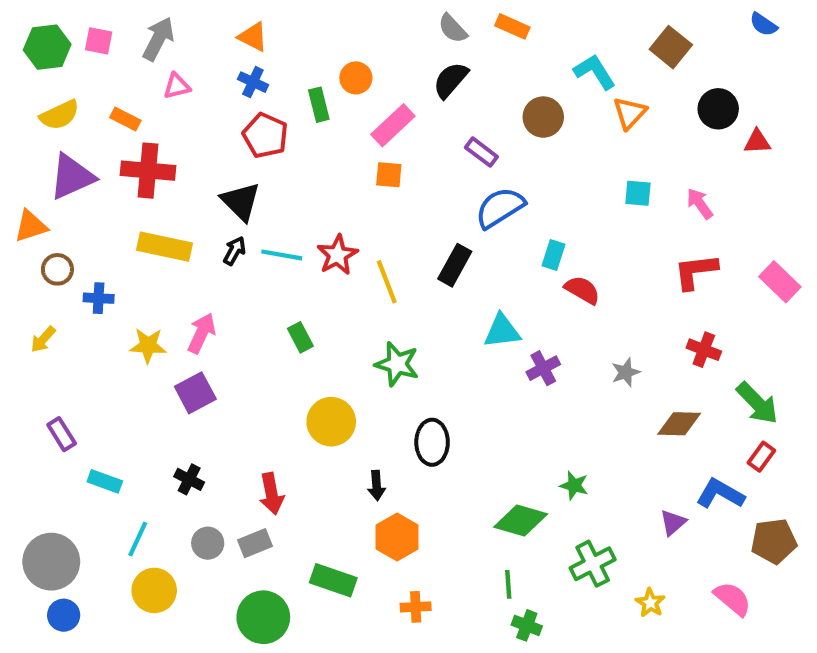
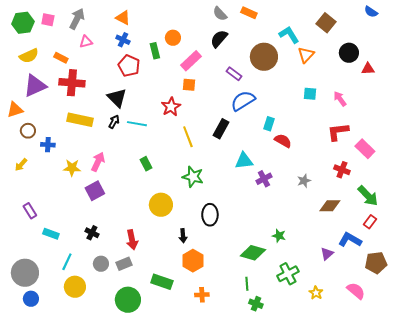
brown circle: (543, 117) -> (264, 57), size x1.4
red star: (337, 255) -> (171, 107), moved
pink rectangle: (780, 282) -> (365, 149), moved

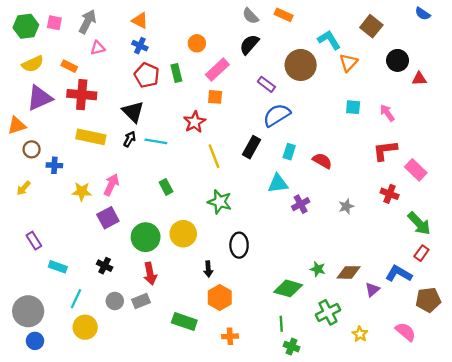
green rectangle: (155, 51) -> (176, 73), moved
cyan rectangle: (269, 124) -> (289, 152), moved
brown diamond: (330, 206) -> (349, 272), moved
green circle: (128, 300) -> (146, 237), moved

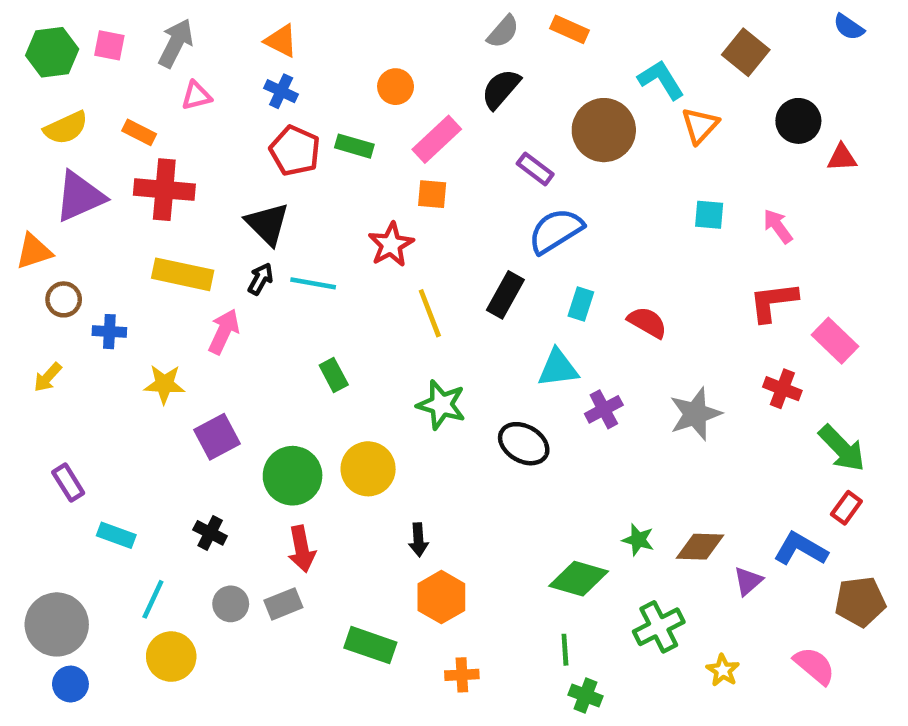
gray semicircle: (250, 16) -> (503, 32), turned -96
green rectangle: (176, 73) -> (354, 146), turned -60
pink arrow: (111, 185) -> (224, 332), moved
gray star: (346, 206) -> (695, 414), size x1.6
black ellipse: (239, 245) -> (524, 444), moved, turned -60

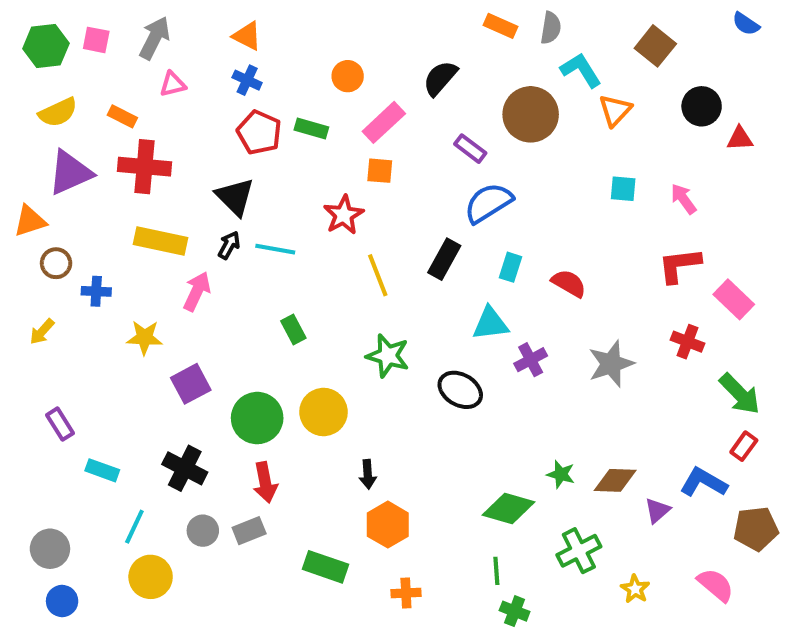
gray semicircle: (503, 32) -> (551, 28), moved, turned -32
black cross: (210, 533) -> (185, 468), size x1.5
gray circle: (57, 624) -> (50, 549), size x0.7

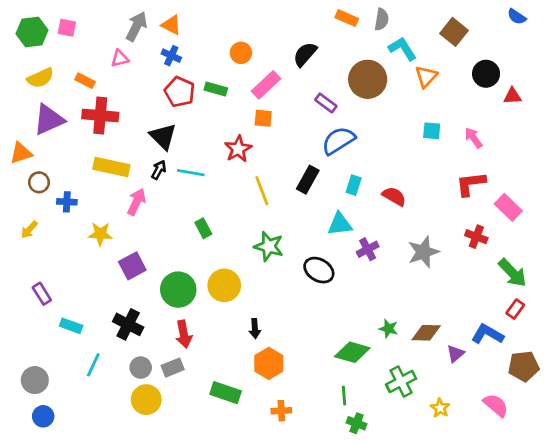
gray arrow: (155, 38) -> (136, 26), moved
yellow circle: (151, 577) -> (146, 400), moved

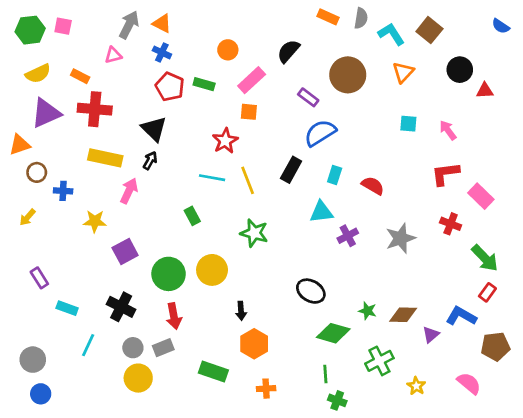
blue semicircle: (517, 17) -> (501, 26), moved
cyan L-shape: (402, 49) -> (391, 34), moved
cyan line: (191, 173) -> (212, 178), moved
black ellipse: (319, 270) -> (311, 291), moved

